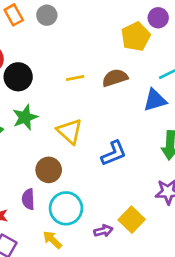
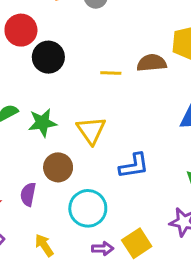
brown semicircle: (115, 78) -> (152, 63), moved
green star: (25, 117) -> (43, 123), moved
cyan circle: (66, 208) -> (88, 208), moved

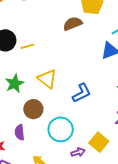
yellow line: (111, 73) -> (27, 46), moved

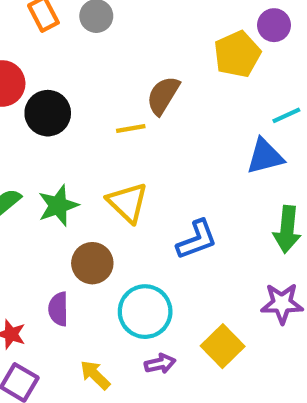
brown semicircle: (73, 24) -> (163, 95), moved, turned -42
yellow line: (27, 46) -> (131, 129), moved
purple arrow: (78, 152) -> (160, 364), moved

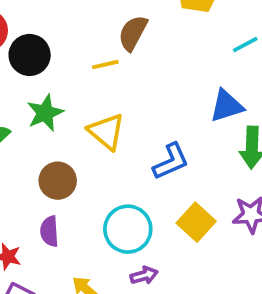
blue triangle: (265, 156) -> (227, 106), moved
green star: (58, 206) -> (45, 113), moved
brown circle: (92, 263) -> (58, 181), moved
yellow square: (223, 346) -> (196, 222), moved

